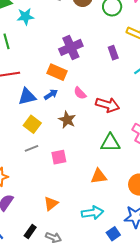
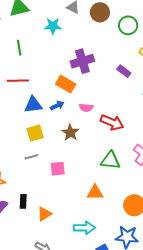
cyan star: (25, 17) -> (53, 26), moved
purple rectangle: (113, 53) -> (124, 71), turned -40
pink semicircle: (80, 93) -> (86, 108), turned -48
yellow square: (32, 124) -> (35, 133), turned 30
black rectangle: (30, 232) -> (23, 201), moved, turned -40

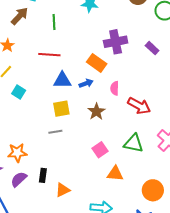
purple rectangle: (124, 71) -> (152, 48), moved
pink semicircle: (86, 108) -> (115, 88), turned 80
pink square: (58, 169) -> (100, 150), moved, turned -35

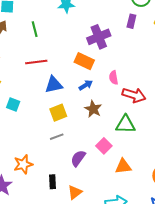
purple rectangle: (152, 48) -> (131, 21), moved, turned 72
blue arrow: (86, 83) -> (86, 85), moved
pink semicircle: (115, 88) -> (114, 78), moved
green triangle: (134, 143) -> (125, 124), moved
purple semicircle: (19, 179) -> (78, 158), moved

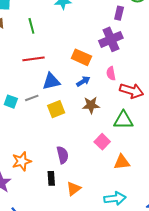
purple rectangle: (131, 21) -> (119, 13), moved
purple cross: (99, 37) -> (111, 39), moved
brown star: (93, 109) -> (91, 105), turned -30
gray line: (57, 137) -> (32, 98), moved
purple semicircle: (78, 158) -> (63, 155), moved, turned 132

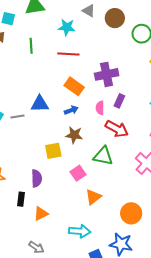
purple rectangle: (119, 13) -> (119, 101), moved
red line: (33, 59) -> (68, 54), moved
yellow square: (56, 109) -> (53, 151), moved
orange triangle: (122, 162) -> (93, 197), turned -42

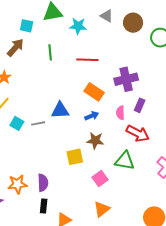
cyan star: (67, 27) -> (78, 26), moved
purple semicircle: (37, 178) -> (43, 183), moved
orange triangle: (93, 197) -> (102, 209), moved

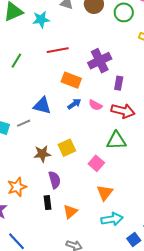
green line: (50, 52) -> (16, 61), moved, turned 49
blue triangle: (60, 110) -> (42, 106), turned 30
pink semicircle: (120, 113) -> (95, 105), moved, turned -48
brown star: (95, 141) -> (42, 154), moved
purple semicircle: (43, 183) -> (55, 180), moved

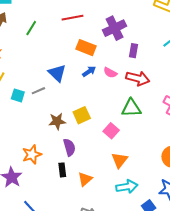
blue triangle: (42, 106) -> (57, 73), turned 30

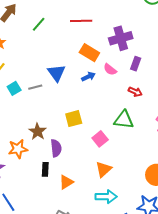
pink semicircle: (110, 73) -> (110, 69), moved
red arrow: (138, 78) -> (135, 92), size x0.6
cyan square: (18, 95) -> (14, 88), turned 32
brown star: (57, 121) -> (37, 132), moved, turned 30

